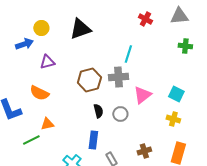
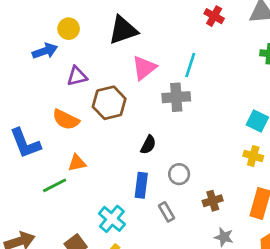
brown hexagon: (89, 80) -> (109, 103), moved
pink triangle: (142, 95) -> (144, 68), moved
black semicircle: (98, 111) -> (148, 145), turned 40
gray circle: (120, 114) -> (179, 174), moved

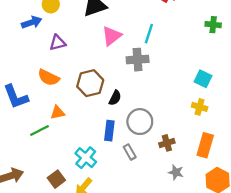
brown hexagon: (109, 103) -> (90, 83), moved
gray circle: (179, 174) -> (140, 122), size x1.5

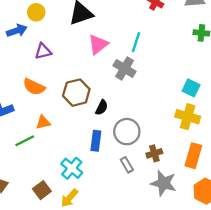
gray cross: (138, 60) -> (125, 68), turned 35
yellow cross: (200, 107) -> (188, 117), size x1.5
gray rectangle: (130, 152) -> (127, 165), moved
gray star: (176, 172) -> (164, 183), size x1.6

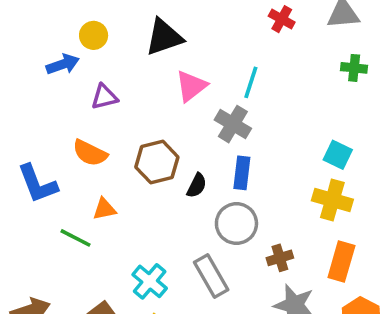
green line: (25, 141) -> (75, 238), turned 54
blue rectangle: (96, 141) -> (242, 173), moved
gray rectangle: (127, 165) -> (211, 276), moved, size x1.6

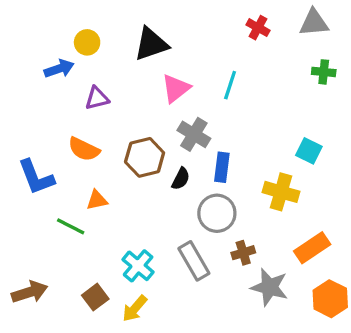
gray cross: (233, 124) -> (194, 134), moved
yellow cross: (332, 200) -> (281, 192), moved
brown cross: (280, 258) -> (243, 253), moved
orange rectangle: (341, 262) -> (312, 248), turned 40

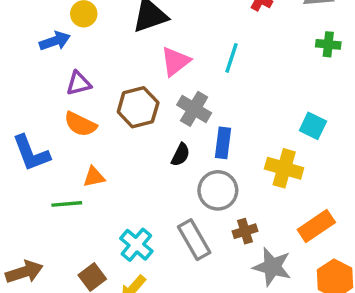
purple triangle: (97, 98) -> (79, 83), moved
brown hexagon: (145, 157) -> (138, 107), moved
green line: (71, 226) -> (67, 204), turned -32

